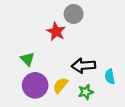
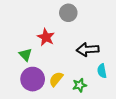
red star: (56, 32) -> (46, 37), moved
black arrow: (83, 66) -> (88, 50), moved

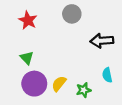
red star: (46, 37) -> (28, 20), moved
black arrow: (88, 50) -> (102, 41), moved

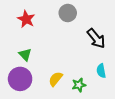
black arrow: (102, 41) -> (96, 38), turned -125
purple circle: (34, 84) -> (20, 79), moved

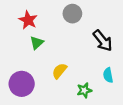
green triangle: (25, 55) -> (37, 43), moved, turned 32
yellow semicircle: (56, 79) -> (59, 71), moved

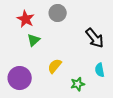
gray circle: (72, 14) -> (58, 13), moved

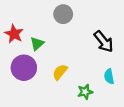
red star: (26, 19) -> (14, 34), moved
purple circle: (20, 78) -> (24, 68), moved

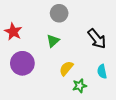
green triangle: (37, 44) -> (53, 41), moved
yellow semicircle: (60, 72) -> (66, 68), moved

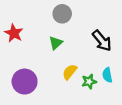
purple circle: (22, 63) -> (25, 82), moved
green star: (80, 86) -> (89, 82), moved

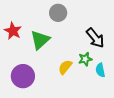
green triangle: (56, 43) -> (40, 40), moved, size x1.5
green star: (89, 82) -> (85, 59), moved

